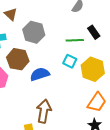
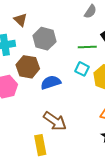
brown arrow: (44, 111) -> (55, 121), turned 115

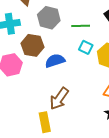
green line: (87, 47) -> (81, 26), moved
brown arrow: (55, 121) -> (59, 99), turned 90

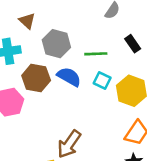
blue semicircle: (55, 61) -> (69, 77), moved, turned 48

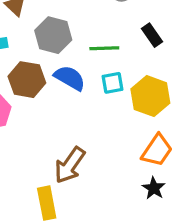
cyan square: (102, 81) -> (113, 83), turned -36

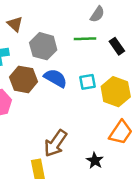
green line: (104, 48) -> (85, 39), moved
black star: (154, 188) -> (95, 161), moved

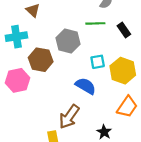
gray hexagon: (43, 46) -> (68, 41), moved
blue semicircle: (55, 78) -> (86, 86), moved

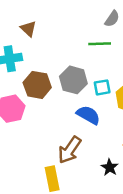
gray hexagon: (68, 41) -> (73, 80), moved

